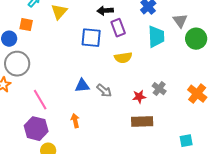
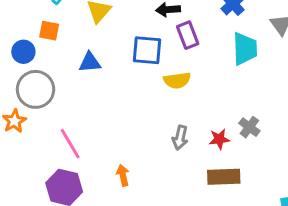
yellow semicircle: (123, 58) -> (177, 80), moved
blue triangle: (82, 86) -> (90, 62), moved
gray arrow: (104, 91) -> (180, 138), moved, turned 63

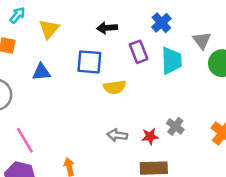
purple rectangle: (188, 35) -> (139, 52), moved
gray arrow: (180, 138) -> (117, 135), turned 84

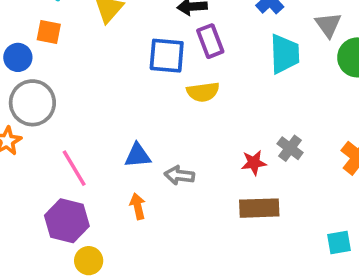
purple rectangle: (139, 52) -> (210, 41), moved
blue triangle: (41, 72) -> (138, 155), moved
gray arrow: (117, 135) -> (179, 175), moved

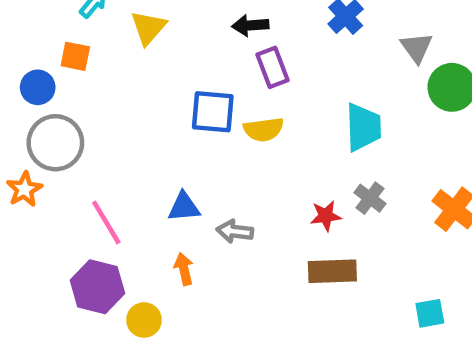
cyan trapezoid: (285, 54) -> (363, 127), moved
blue square: (167, 56) -> (213, 112), moved
yellow circle: (89, 261) -> (144, 320), moved

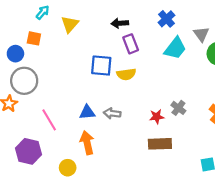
cyan trapezoid: (363, 127) -> (175, 48), moved, turned 40
gray arrow: (235, 231) -> (112, 113), moved
orange arrow: (184, 269) -> (87, 143), size x1.5
purple hexagon: (97, 287) -> (28, 151), moved

